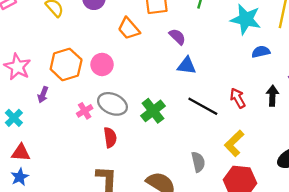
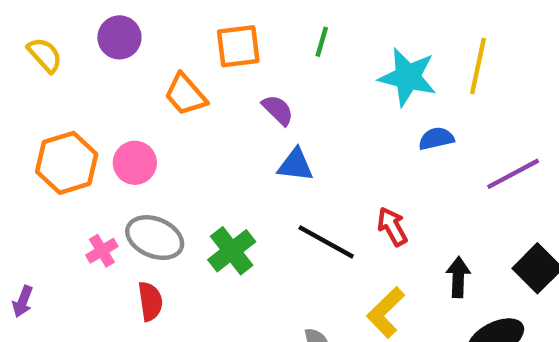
purple arrow: (43, 95) -> (23, 301), moved
black arrow: (272, 96) -> (458, 277), moved

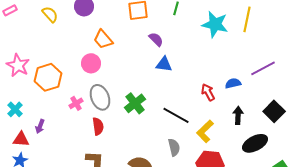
orange trapezoid: (185, 95) -> (103, 39), moved
blue semicircle: (436, 139) -> (233, 83), moved
orange hexagon: (67, 163) -> (48, 77), moved
gray ellipse: (155, 238) -> (100, 97), turned 45
black line: (326, 242) -> (176, 115), moved

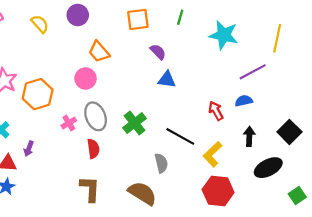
yellow line: (247, 19) -> (277, 38), moved
purple line: (263, 68) -> (253, 72), moved
gray semicircle: (174, 147) -> (161, 163), moved

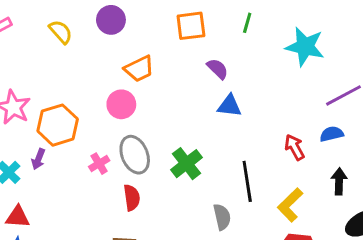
orange trapezoid: (99, 52) -> (139, 69), turned -75
black line: (180, 136) -> (247, 181), turned 52
purple arrow: (29, 149) -> (38, 159), moved

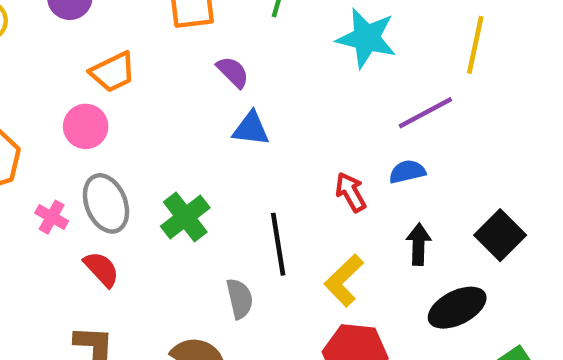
pink cross: (99, 164) -> (52, 217), turned -30
red semicircle: (132, 198) -> (101, 269), turned -35

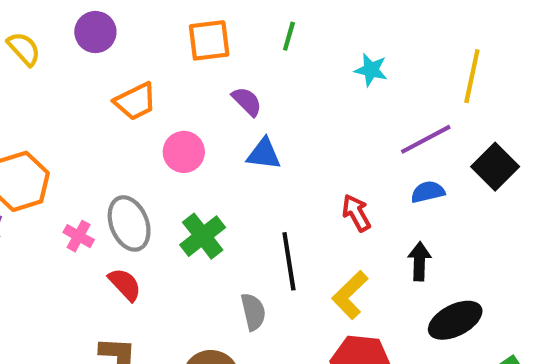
cyan star: (366, 38) -> (371, 70), size x0.6
pink circle: (86, 126) -> (184, 152), moved
blue semicircle: (407, 172) -> (428, 192), moved
black square: (500, 235) -> (495, 167), moved

